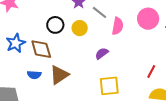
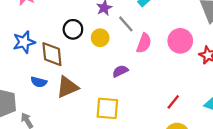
yellow square: (109, 86) -> (107, 108), moved

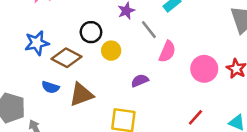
yellow circle: (100, 38) -> (111, 51), moved
pink circle: (180, 41) -> (204, 69), moved
brown diamond: (52, 54) -> (67, 58), turned -60

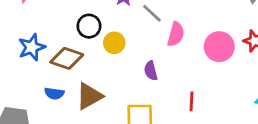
purple semicircle: (140, 81) -> (151, 71), turned -72
red line: (195, 117) -> (191, 101), moved, turned -30

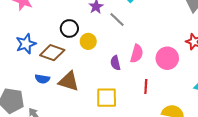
pink semicircle: (176, 34) -> (137, 54), moved
pink circle: (219, 47) -> (167, 58), moved
brown triangle: (89, 96) -> (69, 81), turned 45

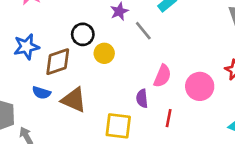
brown diamond: (52, 53) -> (58, 62), turned -45
purple semicircle: (115, 63) -> (142, 98), moved

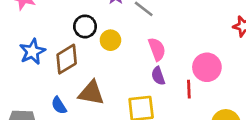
pink semicircle: (162, 76) -> (157, 49), moved, turned -30
pink circle: (200, 86) -> (207, 67), moved
blue semicircle: (41, 93) -> (59, 105), moved, turned 54

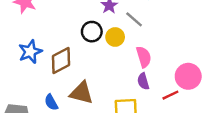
black circle: (85, 26) -> (92, 32), moved
yellow circle: (110, 40) -> (115, 37), moved
red line: (189, 89) -> (170, 95), turned 63

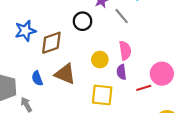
yellow circle: (115, 37) -> (100, 60), moved

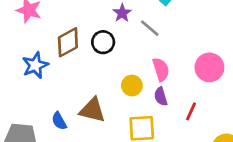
brown diamond: (51, 43) -> (68, 42), moved
pink circle: (162, 74) -> (209, 67), moved
red line: (144, 88) -> (191, 111), turned -40

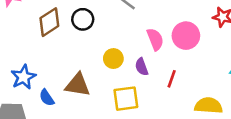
blue star: (35, 65) -> (23, 77), moved
pink semicircle: (161, 69) -> (155, 39), moved

